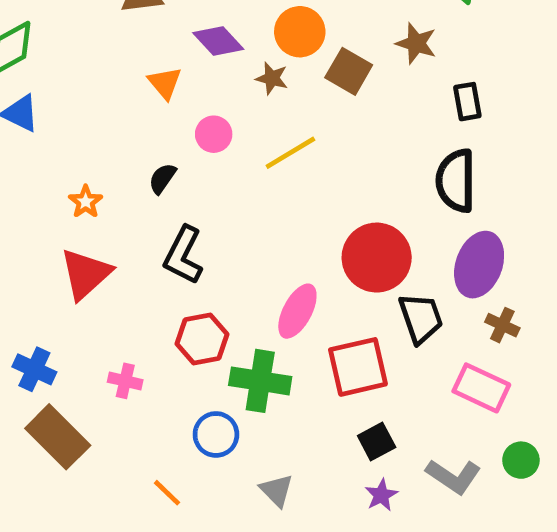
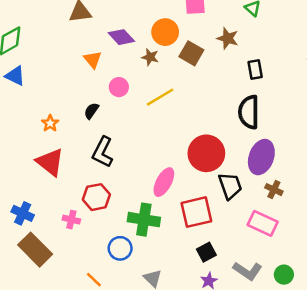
red triangle: (86, 274) -> (50, 162), turned -40
red hexagon: (202, 339) -> (96, 197), moved
green circle: (521, 460) -> (284, 275), moved

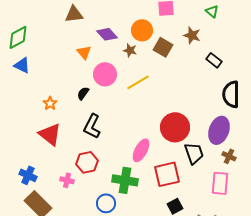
black rectangle: (255, 70) -> (214, 60), turned -42
pink circle: (119, 87) -> (105, 74), size x1.5
black semicircle: (249, 112) -> (231, 94), moved
pink rectangle: (263, 223) -> (220, 183), turned 70

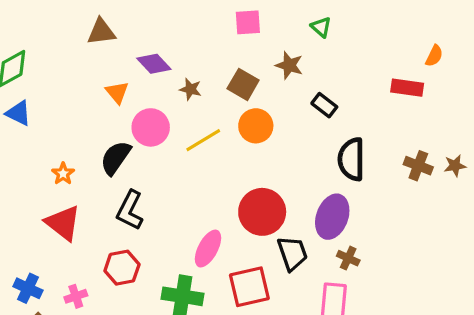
orange circle: (142, 30) -> (256, 126), moved
black semicircle: (83, 93) -> (116, 158), size x1.6
pink cross: (67, 180) -> (76, 296), moved, turned -32

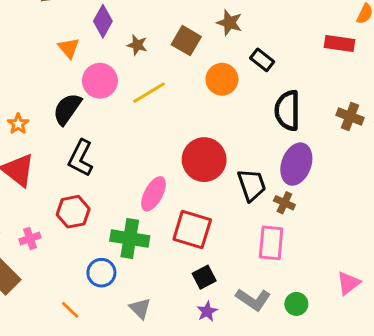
purple diamond: (154, 64) -> (103, 21), turned 72
orange circle: (256, 126) -> (222, 79), moved
purple ellipse: (332, 217) -> (296, 164), moved
black trapezoid: (292, 253) -> (252, 185), moved
red square: (249, 287) -> (192, 230), turned 30

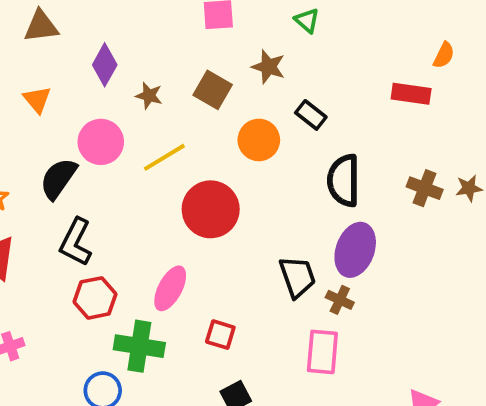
orange triangle: (69, 48) -> (37, 99), moved
red circle: (204, 160) -> (211, 209), moved
red hexagon: (73, 212) -> (95, 298), moved
red square: (192, 230) -> (220, 335), size x0.6

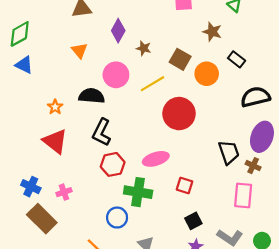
brown square: (213, 90) -> (180, 59), moved
black semicircle: (58, 179) -> (92, 96), turned 60
black semicircle: (344, 180) -> (255, 97), turned 76
pink ellipse: (170, 288) -> (156, 159), turned 45

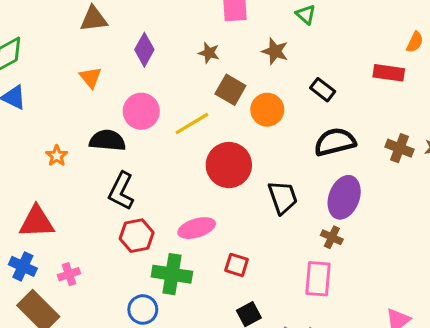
brown star: (144, 48) -> (209, 53), moved
black rectangle: (237, 59) -> (323, 90), moved
red triangle: (55, 141) -> (37, 222), moved, turned -40
black trapezoid: (229, 152) -> (283, 197), moved

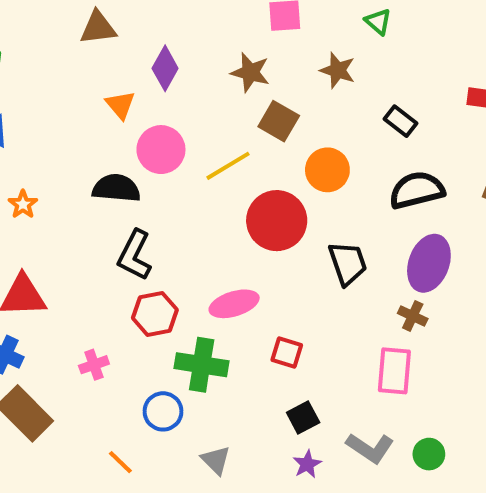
brown star: (209, 53) -> (250, 72), size x1.4
orange triangle: (91, 77) -> (120, 105), moved
orange circle: (267, 110) -> (327, 170), moved
orange star: (57, 156) -> (23, 204), moved
pink cross: (69, 274) -> (94, 365), moved

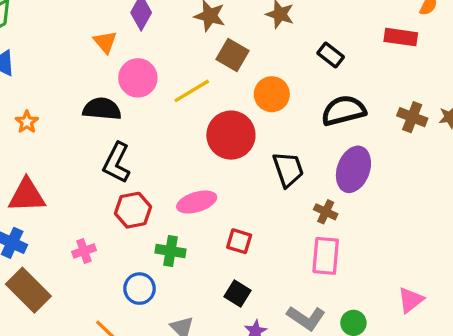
brown cross: (413, 316) -> (326, 212), moved
green cross: (202, 365) -> (171, 251), size x0.7
black square: (303, 417) -> (237, 293), moved, turned -30

